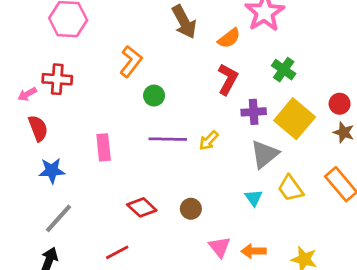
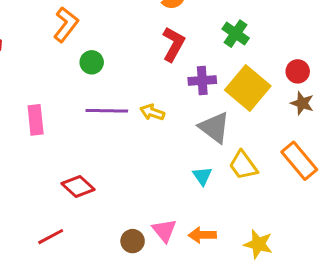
yellow arrow: (209, 141) -> (152, 112), turned 65
gray triangle: (265, 154) -> (214, 127), turned -44
brown circle: (191, 209) -> (133, 241), moved

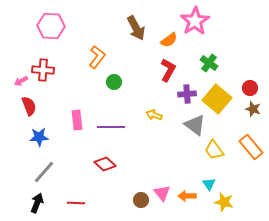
purple line: (107, 111) -> (111, 127), moved
cyan triangle: (202, 176) -> (209, 184), moved
red line: (51, 237) -> (76, 203), moved, turned 30

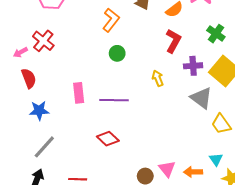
orange L-shape: (97, 57) -> (111, 20), moved
red cross: (43, 70) -> (43, 41), turned 35
yellow arrow: (154, 115) -> (158, 78), moved, turned 49

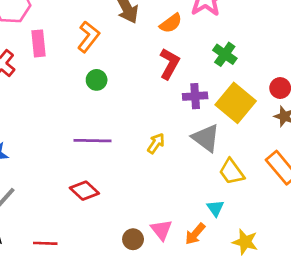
yellow arrow: (158, 78) -> (156, 143), moved, turned 56
pink rectangle: (79, 93) -> (39, 43), moved
cyan triangle: (216, 159) -> (215, 208), moved
orange arrow: (193, 172) -> (195, 234), turned -48

